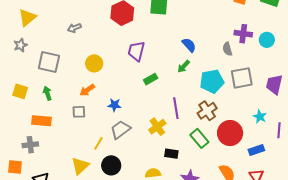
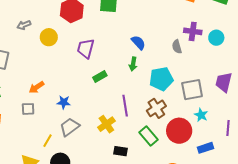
yellow circle: (94, 63) -> (49, 37), moved
green arrow: (184, 66) -> (133, 64), turned -32
gray square: (242, 78) -> (192, 90), moved
cyan star: (260, 117) -> (201, 115), moved

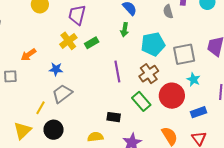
gray square: (28, 109) -> (10, 76), moved
yellow cross: (106, 124) -> (68, 41), moved

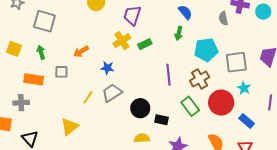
yellow line: (40, 108) -> (88, 97), moved
blue rectangle: (199, 112) -> (247, 121), turned 56
black circle: (54, 130) -> (140, 108), moved

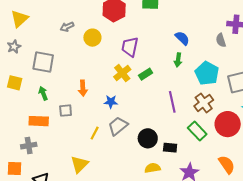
yellow square: (14, 49) -> (15, 83), moved
cyan pentagon: (206, 50) -> (207, 73), turned -30
orange arrow: (81, 51) -> (83, 88), turned -56

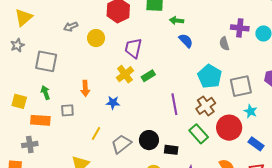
green arrow: (178, 60) -> (177, 20), moved, turned 88
yellow square: (15, 83) -> (19, 101), moved
gray trapezoid: (118, 126) -> (121, 144), moved

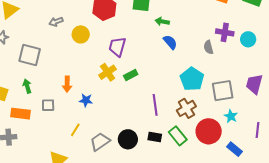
blue star: (113, 103) -> (86, 100), moved
black rectangle: (171, 150) -> (155, 137), moved

